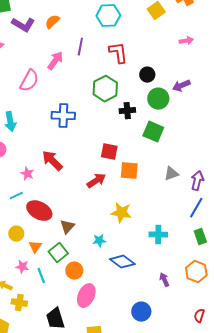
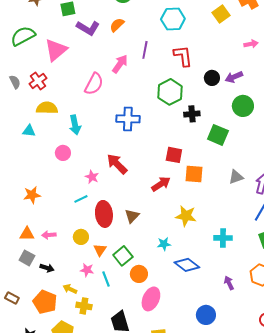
purple arrow: (181, 86) -> (234, 77), moved
green circle: (158, 99) -> (243, 106), moved
red ellipse: (39, 211) -> (104, 214), turned 55
brown triangle: (67, 227) -> (132, 216), moved

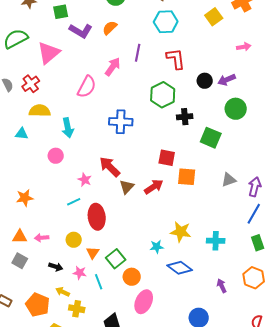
brown triangle: (132, 216) -> (127, 187), moved
yellow star: (186, 216) -> (181, 232), moved
black arrow: (47, 268) -> (56, 267), moved

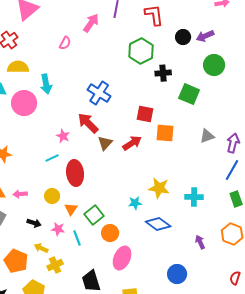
pink semicircle: (87, 87) -> (65, 43), size x0.6
blue cross: (121, 122) -> (99, 93), moved, turned 30
pink circle: (56, 156) -> (24, 103), moved, size x1.6
yellow cross: (77, 309) -> (55, 265), turned -35

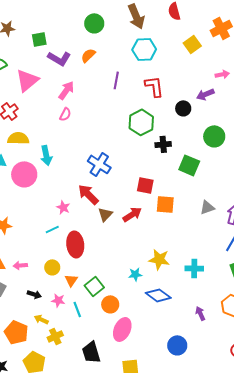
pink arrow: (91, 23) -> (66, 90), moved
purple arrow: (205, 36) -> (205, 94), moved

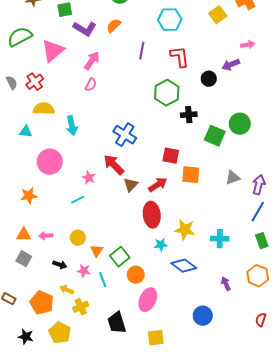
green circle: (214, 136) -> (240, 124), moved
pink circle: (24, 174) -> (50, 162), moved
red ellipse: (75, 244) -> (152, 215), moved

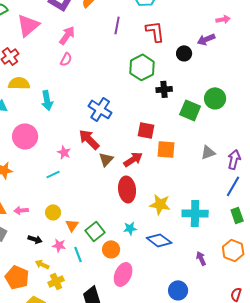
cyan cross: (220, 239) -> (195, 213), size x1.4
cyan star: (161, 245) -> (130, 228), moved

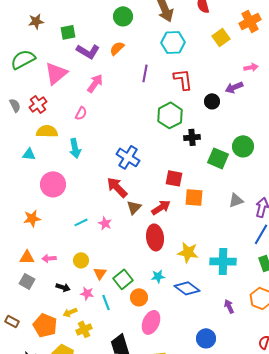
pink semicircle: (66, 59) -> (81, 113), moved
pink star: (64, 152) -> (105, 223), moved
yellow arrow: (42, 264) -> (70, 312), turned -48

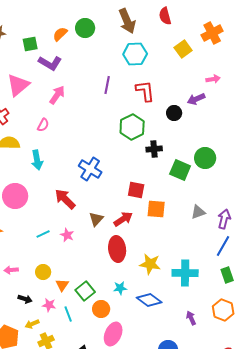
orange semicircle: (117, 48) -> (60, 34), moved
red arrow: (117, 187) -> (65, 199), moved

